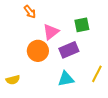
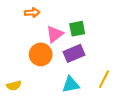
orange arrow: (30, 12) -> (32, 13), turned -56
green square: (82, 25) -> (77, 29), moved

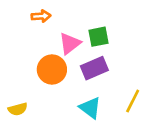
cyan triangle: (71, 85) -> (90, 108), turned 48

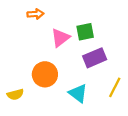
purple rectangle: (94, 68) -> (95, 58), moved
orange circle: (52, 69) -> (45, 74), moved

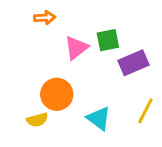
purple rectangle: (95, 58) -> (133, 63), moved
yellow semicircle: (15, 94) -> (37, 120), moved

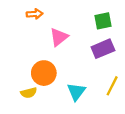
green square: (108, 40) -> (103, 21), moved
cyan triangle: (99, 118) -> (76, 92), turned 30

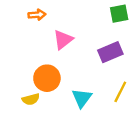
green square: (103, 21) -> (119, 14), moved

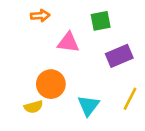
green square: (119, 14) -> (101, 21), moved
pink triangle: (63, 40) -> (68, 42), turned 45

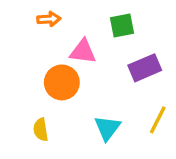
orange circle: (51, 84) -> (62, 82), moved
yellow semicircle: (33, 107) -> (41, 130), turned 96

